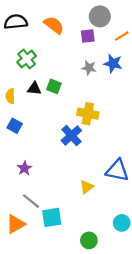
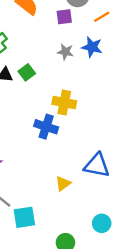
green square: (54, 86) -> (27, 72), turned 32
blue cross: (71, 136) -> (46, 127), turned -30

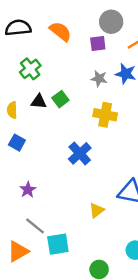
yellow cross: (64, 103) -> (105, 115), moved
blue cross: (46, 127) -> (80, 153), turned 30

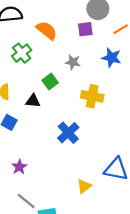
orange semicircle: (60, 31) -> (47, 30), moved
gray star: (99, 79) -> (73, 62), moved
black triangle: (39, 101) -> (33, 101), moved

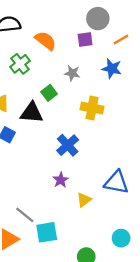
black triangle: (33, 101) -> (32, 113), size x1.5
purple star: (19, 167) -> (61, 180), moved

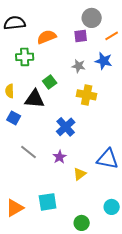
orange semicircle: (46, 41) -> (47, 37), turned -60
green cross: (20, 64) -> (25, 57), turned 36
gray star: (72, 73) -> (79, 66), moved
gray line: (25, 215) -> (29, 152), moved

